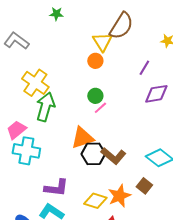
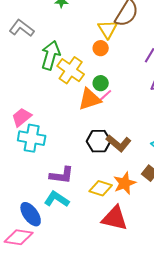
yellow cross: (35, 83) -> (71, 70), moved
green arrow: (45, 107) -> (51, 55), moved
orange triangle: (82, 138) -> (90, 99), moved

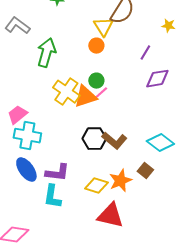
yellow cross: (71, 70) -> (66, 92), moved
cyan L-shape: (57, 199) -> (52, 197), turned -115
blue ellipse: (31, 214) -> (26, 170), moved

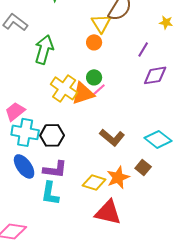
black hexagon: (94, 139) -> (52, 135), moved

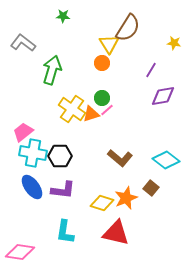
orange triangle: (83, 93) -> (91, 114), size x0.7
cyan L-shape: (50, 193) -> (65, 232), moved

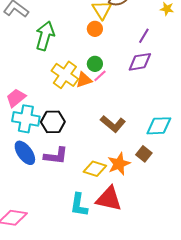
purple diamond: (163, 96) -> (140, 62), moved
cyan diamond: (166, 160) -> (159, 126), turned -40
cyan L-shape: (65, 232) -> (79, 205), moved

